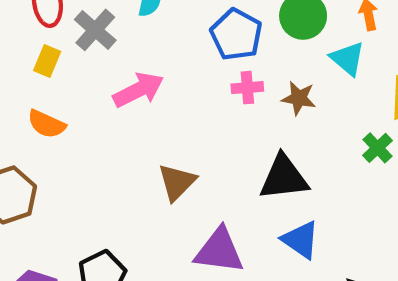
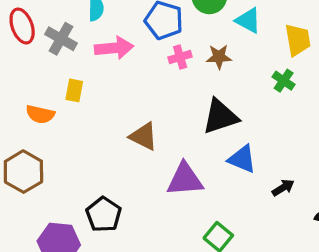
yellow rectangle: (47, 61) -> (74, 90), moved
pink arrow: (138, 90) -> (114, 48), moved, turned 33
brown triangle: (177, 182) -> (144, 136), turned -36

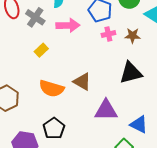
yellow rectangle: (74, 90) -> (41, 50), turned 32
orange semicircle: (40, 114) -> (52, 88), moved, size x1.4
blue triangle: (242, 159) -> (139, 124), moved

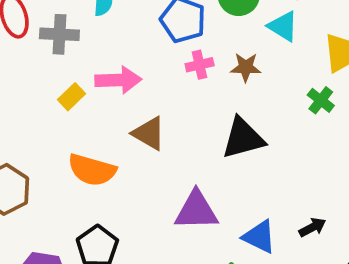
gray cross: (35, 17) -> (59, 34), turned -30
pink arrow: (68, 25) -> (118, 80), moved
brown triangle: (82, 82) -> (149, 133), moved

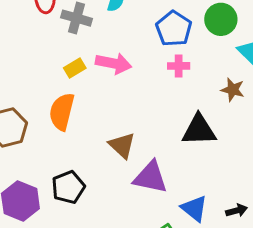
brown star: (246, 67) -> (233, 90), moved
brown triangle: (149, 133) -> (122, 145), moved
orange semicircle: (92, 170) -> (62, 112), moved, turned 75

